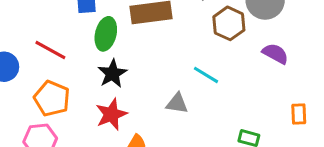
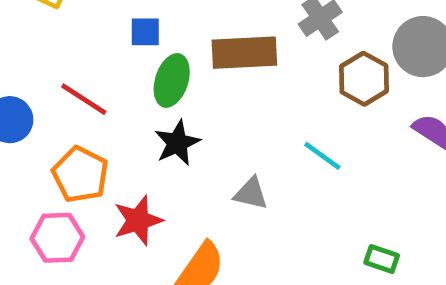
gray triangle: (177, 103) -> (251, 193), moved
red star: (111, 114) -> (138, 220), moved

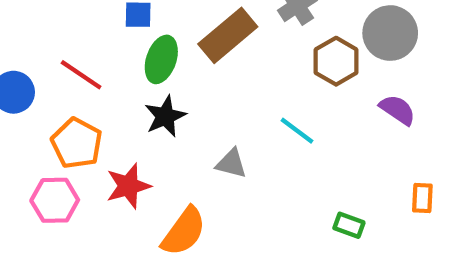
brown rectangle: (244, 53) -> (228, 35), turned -38

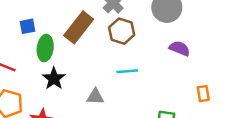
brown hexagon: (336, 61) -> (122, 31), moved
cyan line: (297, 131) -> (127, 71), turned -30

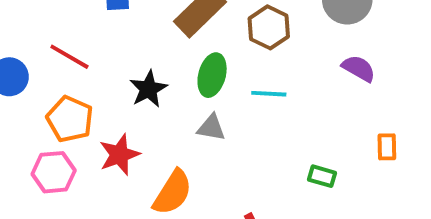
green ellipse: (45, 48) -> (212, 75), moved

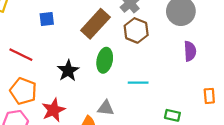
purple semicircle: (359, 68) -> (190, 51), turned 60
cyan line: (269, 94) -> (138, 83), moved
gray triangle: (211, 128) -> (106, 108), moved

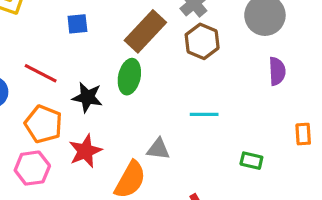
green ellipse: (105, 60) -> (129, 77), moved
black star: (68, 71) -> (87, 97), moved, turned -30

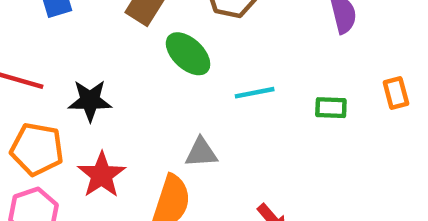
green ellipse: (129, 77) -> (188, 54), moved, turned -48
green rectangle: (251, 161) -> (331, 108), moved

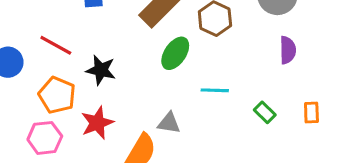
green ellipse: (188, 54) -> (175, 53), turned 68
green rectangle: (331, 108) -> (265, 112), turned 30

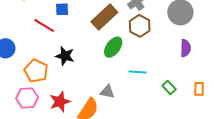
red line: (56, 45) -> (44, 25), moved
red star: (97, 123) -> (60, 102), moved

